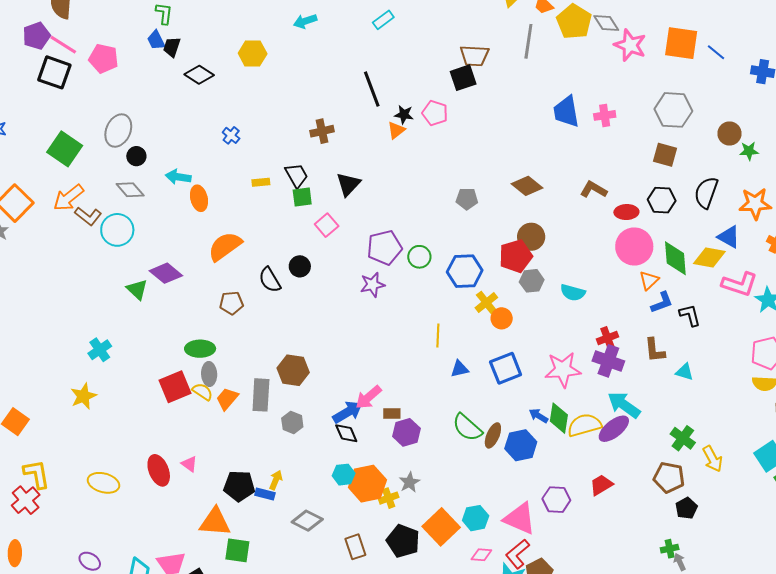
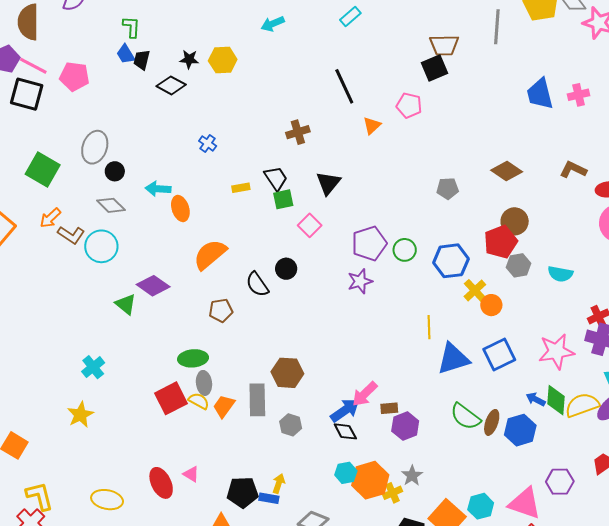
black star: (404, 115) -> (189, 59), moved
orange arrow: (69, 198) -> (50, 218), size x0.7
blue triangle: (460, 369) -> (453, 359), size x1.8

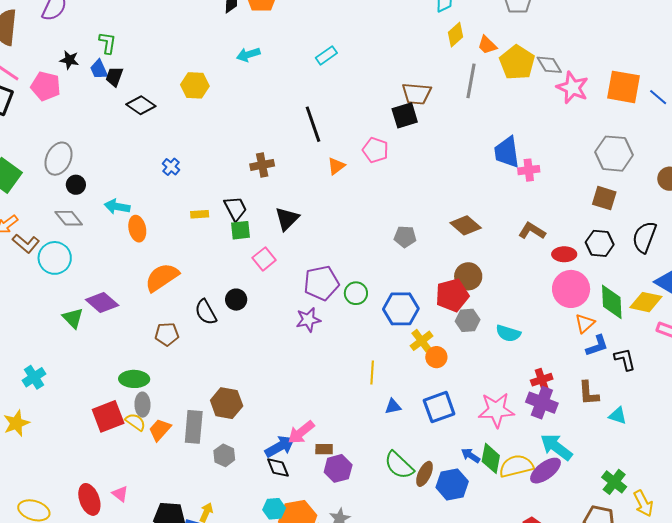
black star: (189, 59) -> (69, 60), moved
pink cross: (579, 95) -> (529, 170), moved
blue triangle: (453, 359) -> (393, 406), size x0.5

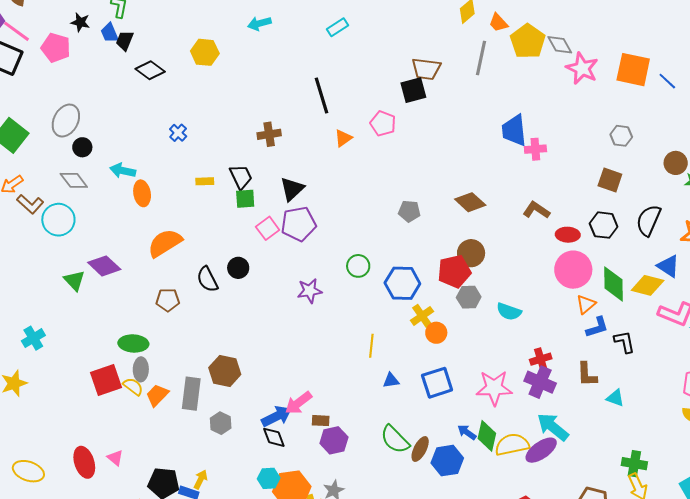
gray hexagon: (614, 154) -> (621, 136), size x0.6
purple pentagon: (321, 283) -> (299, 224), moved
green cross: (614, 482) -> (634, 464), moved, turned -30

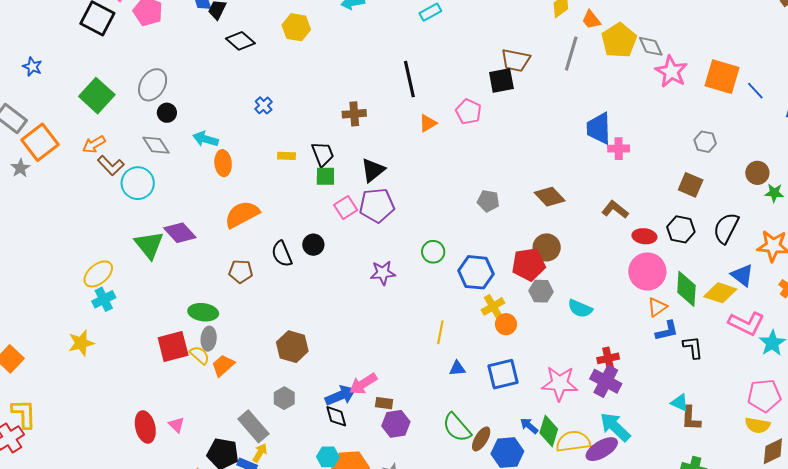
green triangle: (74, 280) -> (149, 245), size x1.4
brown L-shape: (587, 374) -> (691, 418), moved
gray rectangle: (191, 394) -> (253, 426), moved, turned -52
yellow ellipse: (28, 471) -> (98, 274), moved, turned -64

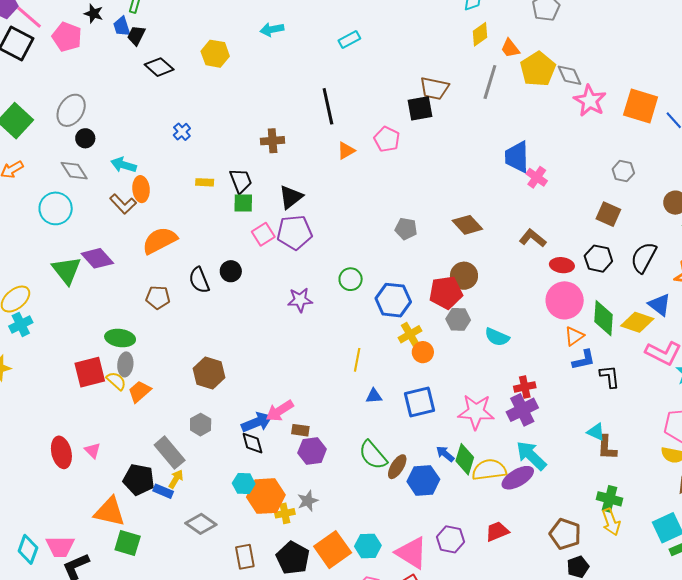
pink cross: (619, 149) -> (537, 177), turned 35
brown L-shape: (111, 165) -> (123, 204), moved
purple cross: (606, 381) -> (522, 410), turned 36

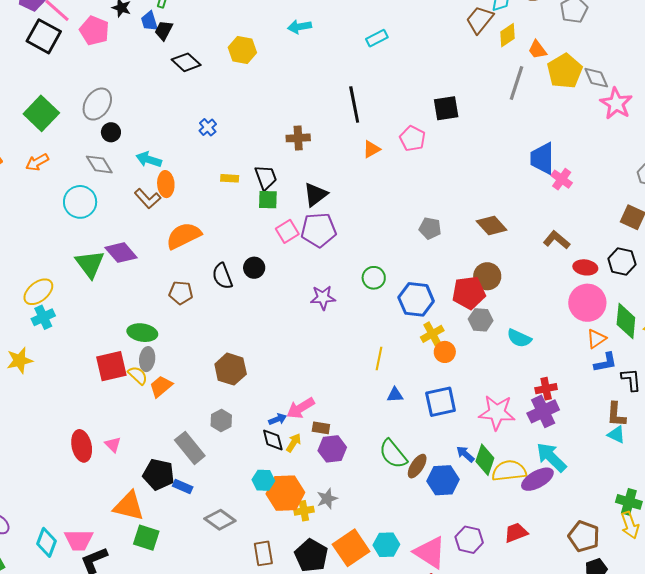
brown trapezoid: (434, 88) -> (480, 20), moved, turned 116
blue arrow: (257, 422) -> (278, 419), size x0.6
brown L-shape: (607, 448) -> (616, 415), moved
yellow arrow: (176, 479) -> (294, 443), moved

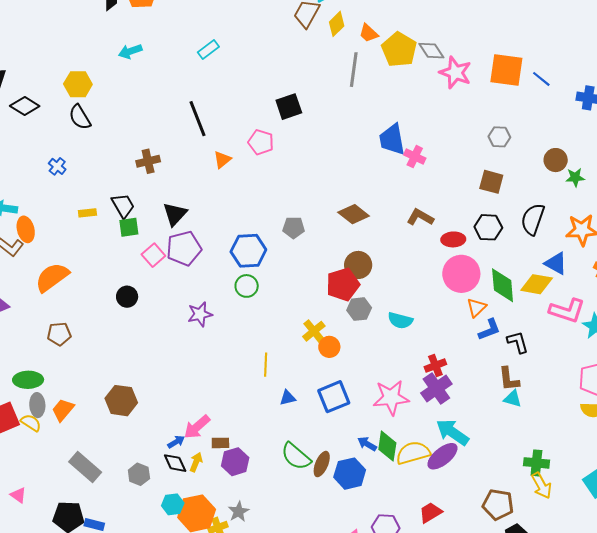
black semicircle: (222, 276) -> (80, 117), moved
blue hexagon: (416, 299) -> (248, 251), moved
orange trapezoid: (161, 386) -> (63, 410), moved
gray hexagon: (221, 421) -> (139, 474), moved
gray rectangle: (190, 448) -> (85, 467), moved

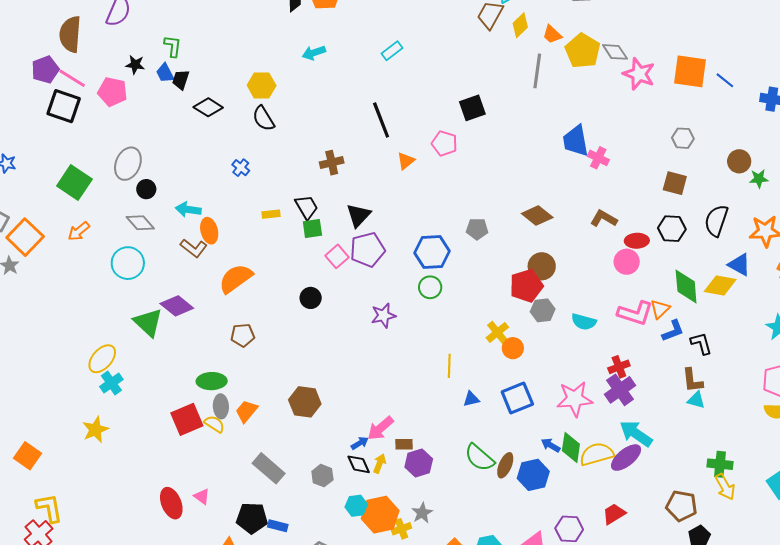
pink circle: (461, 274) -> (627, 262), moved, size x0.7
pink L-shape: (567, 311) -> (635, 313), moved

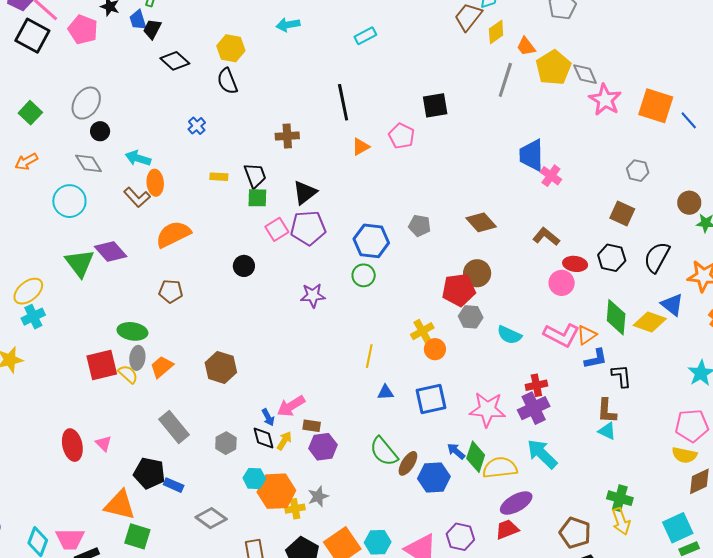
green square: (74, 182) -> (30, 113), size x0.7
blue arrow: (360, 443) -> (268, 417), turned 84
purple ellipse: (626, 458) -> (516, 503), moved

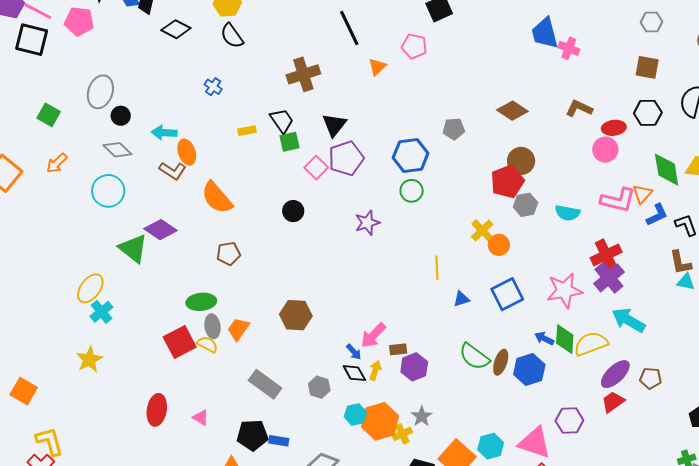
brown cross: (287, 136) -> (303, 74), size x1.4
orange semicircle: (173, 234) -> (217, 198), turned -90
red cross: (536, 385) -> (606, 255), size x1.4
red ellipse: (72, 445) -> (157, 410), moved, turned 36
brown pentagon: (575, 533) -> (651, 378), moved, size x0.7

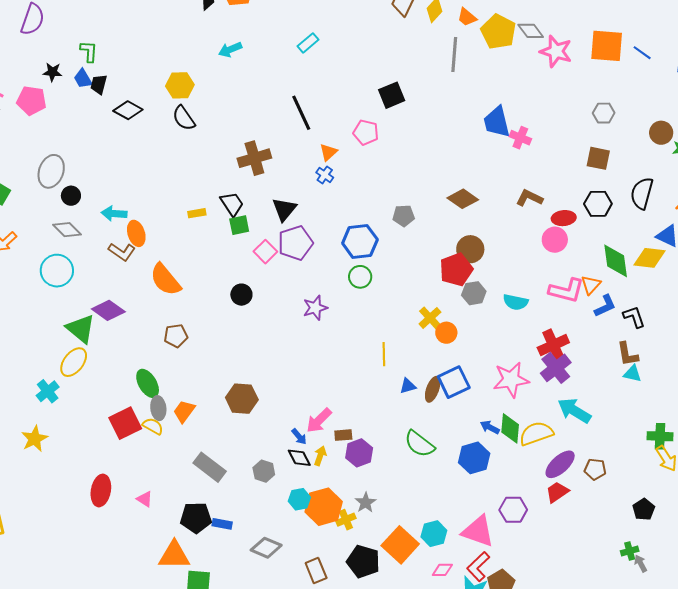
blue cross: (213, 87) -> (325, 175), moved
yellow ellipse: (90, 288) -> (74, 362), moved
green ellipse: (201, 302) -> (148, 383), turned 64
brown ellipse: (501, 362) -> (433, 389), moved

